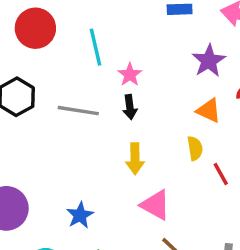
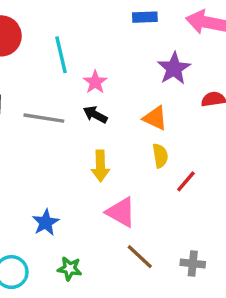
black arrow: (130, 107) -> (95, 115), turned 125
orange triangle: (209, 111) -> (155, 118), moved
red line: (221, 174) -> (186, 181), turned 70

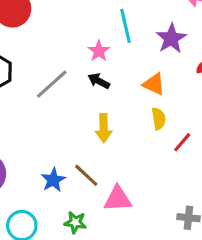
cyan line: (61, 55) -> (126, 26), moved
gray line: (44, 118) -> (52, 84), turned -51
pink triangle: (121, 212) -> (118, 199), moved, turned -32
brown line: (140, 257) -> (86, 175), moved

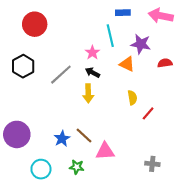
purple star: (171, 38) -> (141, 44), turned -30
orange triangle: (154, 84) -> (127, 64), moved
yellow arrow: (104, 128) -> (88, 93), moved

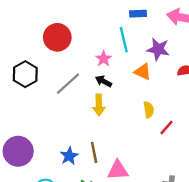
red circle: (35, 24) -> (57, 37), moved
brown line: (84, 135) -> (94, 152), turned 36

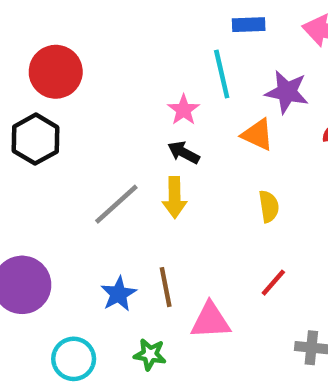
red circle: (57, 37) -> (56, 72), moved
gray line: (68, 84) -> (116, 204), moved
red line: (166, 128) -> (273, 283), moved

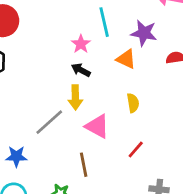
gray line: (116, 204) -> (49, 122), moved
brown line: (166, 287) -> (84, 165), moved
blue star: (119, 294) -> (16, 156), moved, turned 30
pink triangle: (210, 321) -> (97, 126), moved, turned 32

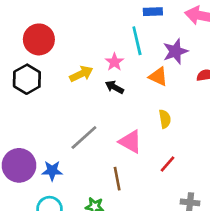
purple star: (144, 33) -> (175, 51), turned -30
yellow arrow: (75, 97) -> (81, 74), moved, turned -115

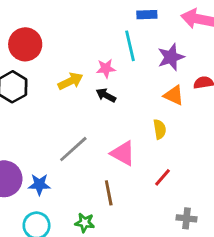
pink star: (114, 62) -> (106, 68), turned 30
orange triangle: (158, 77) -> (174, 95), moved

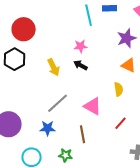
cyan line: (130, 46) -> (89, 15), moved
yellow arrow: (70, 81) -> (54, 67), moved, turned 90
blue star: (39, 184) -> (48, 128), moved

